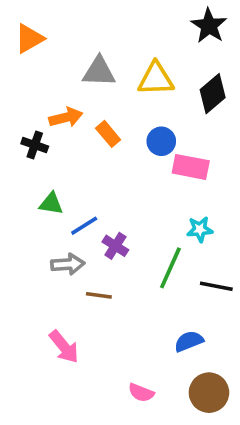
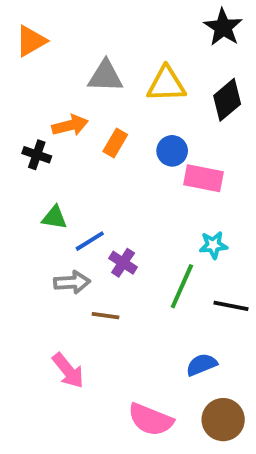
orange rectangle: (108, 134) -> (115, 143), turned 70
pink semicircle: (141, 393) -> (151, 420), size x1.6

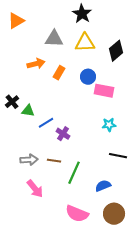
black star: (223, 27) -> (82, 14), moved
black cross: (37, 155) -> (12, 102), moved, turned 32
gray arrow: (72, 282) -> (29, 160), moved
green line: (182, 286) -> (74, 173), moved

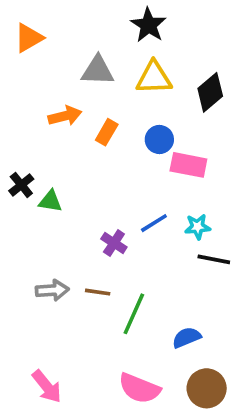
blue line: (46, 123) -> (154, 223), moved
black line: (118, 156) -> (214, 259), moved
pink arrow: (35, 189) -> (47, 386), moved

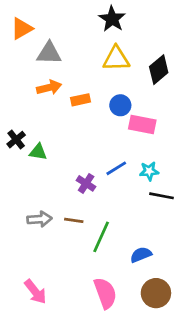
gray triangle: (98, 70) -> (49, 53), moved
orange rectangle: (107, 132) -> (81, 100), turned 48
pink semicircle: (139, 388) -> (105, 293), turned -132

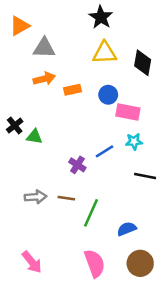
black diamond: (159, 70) -> (143, 63), turned -40
cyan star: (149, 171) -> (134, 141), moved

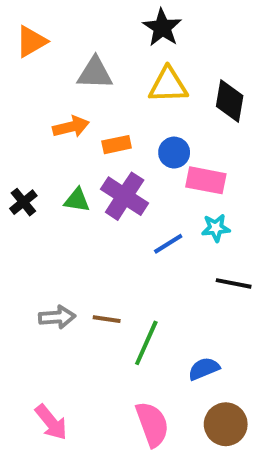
gray triangle: (44, 48) -> (95, 73), moved
green triangle: (34, 137) -> (77, 200), moved
purple cross: (77, 165) -> (125, 196), moved, size x1.6

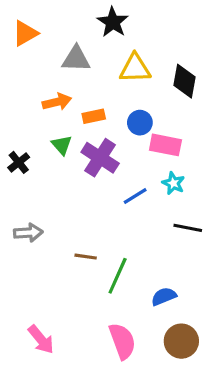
black star: (162, 28) -> (113, 22), moved
green triangle: (77, 200) -> (62, 145), moved, turned 40
cyan star: (216, 228) -> (173, 183), turned 30
gray arrow: (57, 317) -> (28, 233), moved

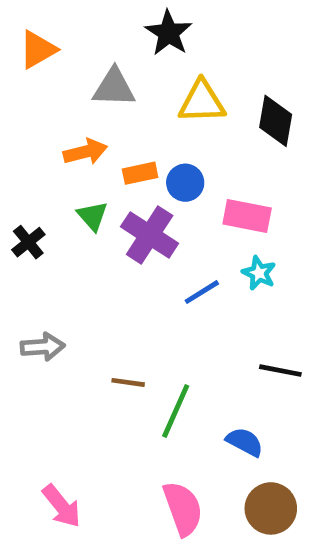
blue circle: (140, 123) -> (185, 183), moved
black line: (188, 228) -> (280, 371), moved
blue semicircle: (164, 296) -> (245, 442), turned 50

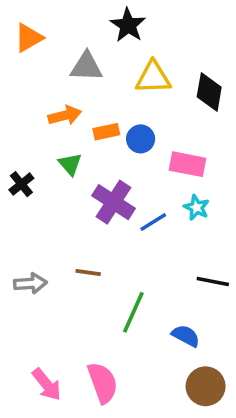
purple cross: (150, 235) -> (113, 202), moved
gray arrow: (43, 347) -> (30, 283), moved
brown line: (128, 382) -> (88, 273), moved
pink semicircle: (183, 508) -> (103, 383), moved

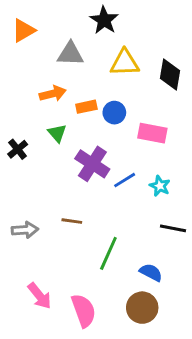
cyan star: (197, 208) -> (160, 186), moved
pink arrow: (47, 384) -> (40, 296), moved
brown circle: (206, 386) -> (142, 308), moved

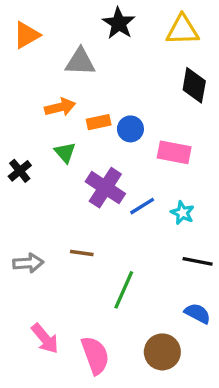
yellow triangle: (125, 63) -> (182, 30), moved
blue semicircle: (151, 272) -> (198, 313), moved

